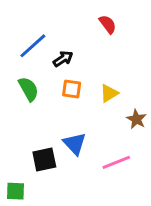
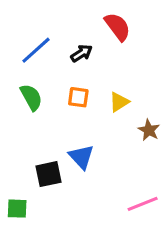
red semicircle: (108, 24) -> (118, 27), size x1.4
black arrow: (63, 59) -> (81, 53), moved
pink line: (116, 162) -> (143, 204), moved

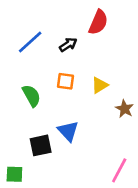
red semicircle: (118, 27) -> (98, 22), turned 60
green semicircle: (31, 97) -> (31, 96), moved
pink line: (143, 204) -> (119, 170), turned -40

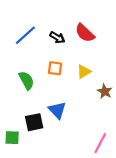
red semicircle: (98, 22) -> (85, 33), moved, turned 110
black arrow: (68, 45) -> (57, 37), turned 64
green square: (14, 174) -> (12, 138), moved

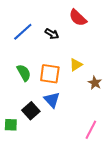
red semicircle: (85, 33) -> (78, 18), moved
orange square: (55, 68) -> (50, 74), moved, size x1.5
black square: (34, 122) -> (31, 111), turned -30

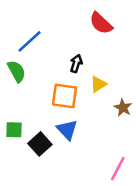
black arrow: (52, 34) -> (76, 63), moved, turned -104
green semicircle: (24, 73) -> (17, 71), moved
green square: (11, 125) -> (14, 130), moved

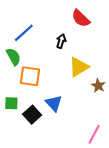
black arrow: (76, 63) -> (61, 41), moved
yellow triangle: (98, 84) -> (79, 67), size x1.5
orange square: (65, 96) -> (30, 76), moved

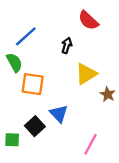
green square: (11, 103) -> (12, 140), moved
pink line: (94, 134) -> (91, 144), moved

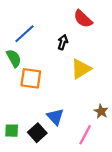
brown star: (108, 94) -> (101, 111), moved
blue triangle: (59, 114) -> (55, 117), moved
black square: (35, 126) -> (37, 133), moved

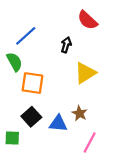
brown star: (101, 111) -> (80, 113), moved
blue triangle: (55, 117) -> (58, 123), turned -42
black square: (37, 133) -> (31, 117), moved

